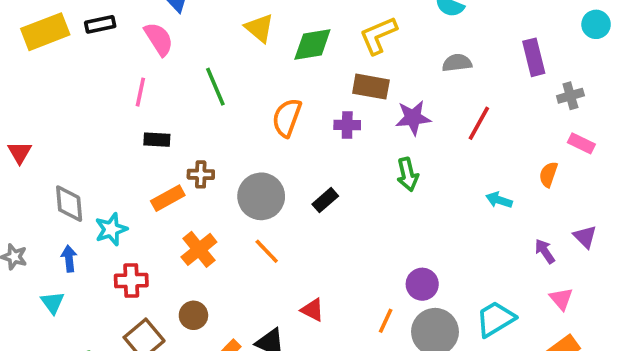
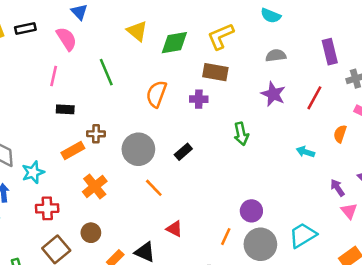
purple star: (413, 118) -> (273, 94), moved, turned 30
red line: (479, 123) -> (314, 98), moved
orange line: (267, 251) -> (154, 188), moved
pink triangle: (561, 299) -> (349, 211), moved

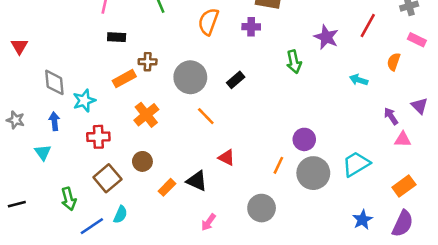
purple star: (273, 94) -> (326, 37), moved
pink triangle: (349, 211) -> (403, 139), turned -48

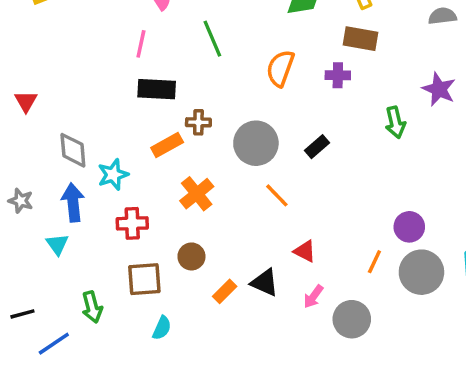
black rectangle: (117, 37) -> (157, 89), size x1.5
blue arrow: (54, 121) -> (73, 202), size x1.5
brown square: (107, 178) -> (144, 279), turned 36
pink arrow: (208, 222) -> (313, 297), moved
blue line: (92, 226) -> (54, 344), moved

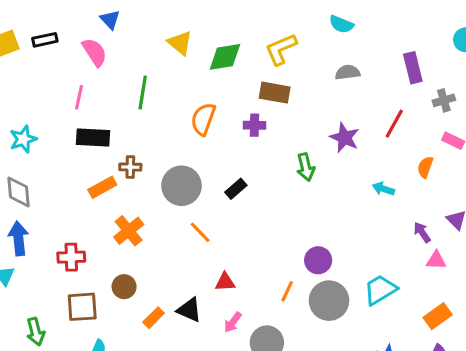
green line: (212, 39) -> (143, 93), turned 32
cyan star: (113, 175) -> (23, 139), moved
red triangle: (305, 251) -> (225, 282), turned -30

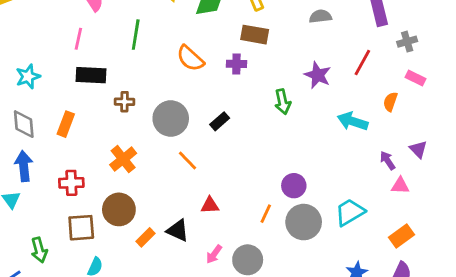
orange semicircle: (203, 119) -> (190, 58), turned -68
orange rectangle: (102, 187) -> (66, 124), moved, turned -40
cyan arrow: (383, 189) -> (353, 121), size x1.5
brown circle: (124, 287) -> (119, 209), size x1.5
pink arrow: (233, 322) -> (214, 254), moved

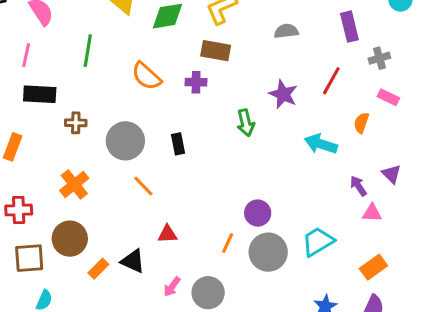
black rectangle: (220, 121) -> (178, 144), turned -60

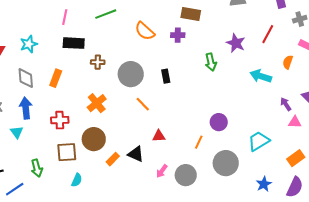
green line: (88, 51) -> (106, 14), turned 60
gray circle: (268, 252) -> (226, 163), moved

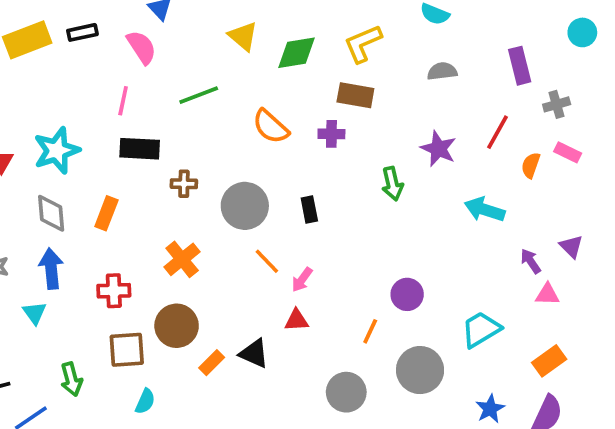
cyan star: (29, 44) -> (57, 151), size x1.4
orange semicircle: (288, 62) -> (531, 165), moved
pink arrow: (162, 171) -> (302, 280), moved

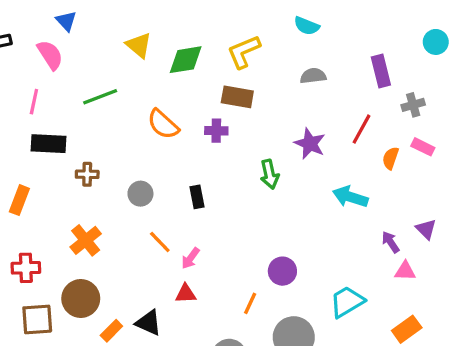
gray circle: (245, 206) -> (140, 194), size x0.6

